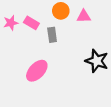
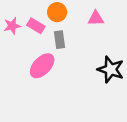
orange circle: (61, 11) -> (57, 12), moved
pink ellipse: (37, 71) -> (42, 66), moved

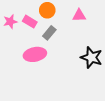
gray rectangle: (60, 40) -> (49, 33), turned 48
pink ellipse: (42, 66) -> (35, 54), turned 35

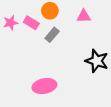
pink ellipse: (35, 54) -> (44, 86), moved

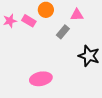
gray rectangle: (52, 35) -> (63, 32), moved

